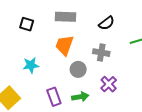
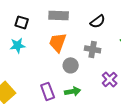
cyan star: (31, 65) -> (18, 45), moved
purple cross: (109, 84) -> (110, 79), moved

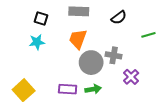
gray cross: (93, 49) -> (114, 55), moved
gray circle: (71, 65) -> (91, 63), size x1.5
purple rectangle: (48, 91) -> (68, 89), turned -66

